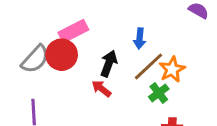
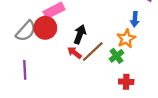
blue arrow: (140, 38) -> (135, 19), moved
brown line: (148, 66) -> (93, 52), moved

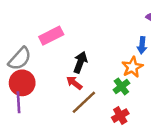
red circle: (45, 28) -> (22, 83), moved
brown line: (93, 52) -> (84, 102), moved
red cross: (126, 82) -> (120, 116), moved, turned -32

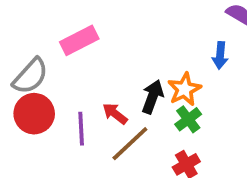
black arrow: (80, 62) -> (153, 97), moved
orange star: (132, 67) -> (184, 89), moved
purple line: (19, 102) -> (81, 129), moved

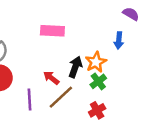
pink rectangle: (79, 40) -> (52, 31), moved, turned 30
purple line: (81, 129) -> (30, 100), moved

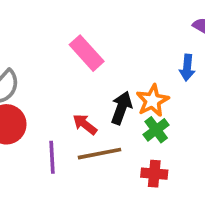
pink rectangle: (52, 31) -> (87, 53), turned 45
brown line: (61, 97) -> (99, 154), turned 32
red cross: (97, 110) -> (154, 174), turned 35

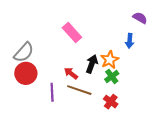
brown line: (99, 154) -> (79, 90), turned 30
red cross: (154, 174) -> (111, 102), turned 32

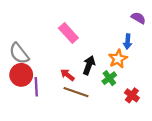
gray semicircle: (24, 52) -> (19, 53), turned 100
orange star: (110, 60) -> (118, 59), moved
purple line: (52, 92) -> (36, 87), moved
red cross: (111, 102) -> (132, 95), moved

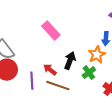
purple line: (36, 87) -> (32, 81), moved

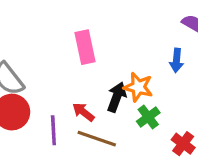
pink rectangle: (51, 31) -> (85, 47), turned 30
orange star: (97, 55) -> (138, 87), moved, turned -30

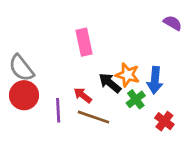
blue arrow: (177, 60) -> (155, 80), moved, size x1.4
black arrow: (117, 97) -> (110, 83), turned -70

